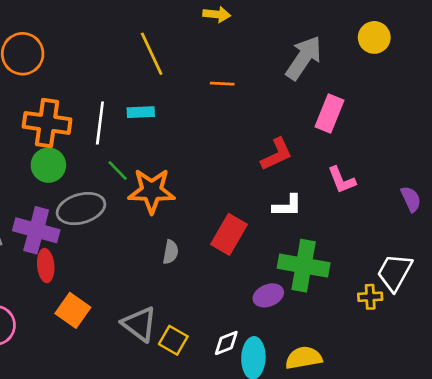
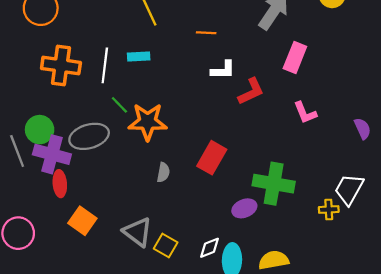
green circle: (48, 165) -> (40, 130), moved
white L-shape: (287, 206) -> (223, 70), moved

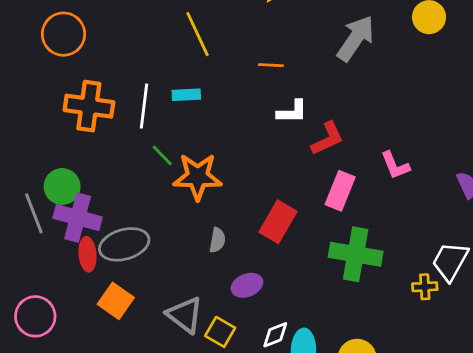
pink rectangle: (295, 58) -> (340, 191), moved
gray ellipse: (89, 136) -> (124, 244), moved
purple ellipse: (244, 208) -> (247, 285), moved

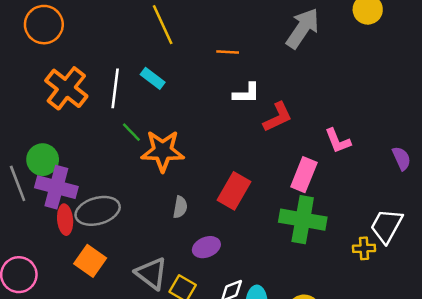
cyan rectangle: (186, 95) -> (153, 78), turned 40
orange cross: (89, 106) -> (66, 88), turned 30
pink rectangle: (340, 191) -> (304, 175), moved

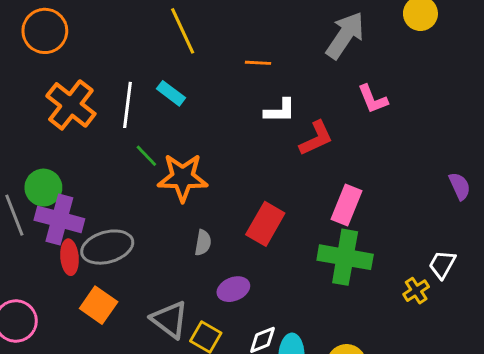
pink L-shape: (338, 141) -> (373, 99), moved
white trapezoid: (386, 226) -> (442, 264), size x0.7
yellow cross: (364, 248) -> (416, 291), turned -30

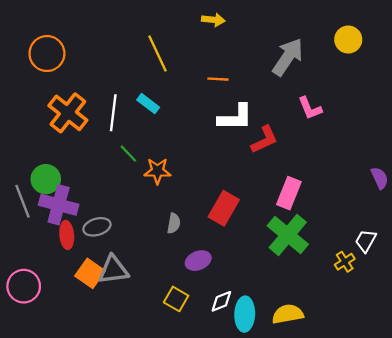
white L-shape: (280, 111) -> (235, 117), size x1.4
orange star: (183, 177) -> (157, 171), size x0.7
gray ellipse: (107, 247) -> (97, 227), size x0.7
green cross: (345, 257) -> (288, 235), turned 30
gray triangle: (170, 320) -> (113, 270), moved, turned -44

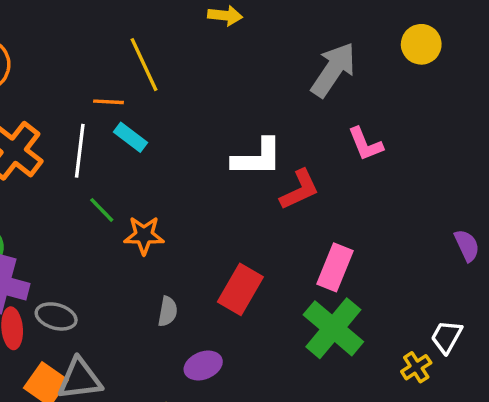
orange line: (218, 79) -> (108, 102), moved
gray ellipse: (97, 227) -> (56, 316), turned 32

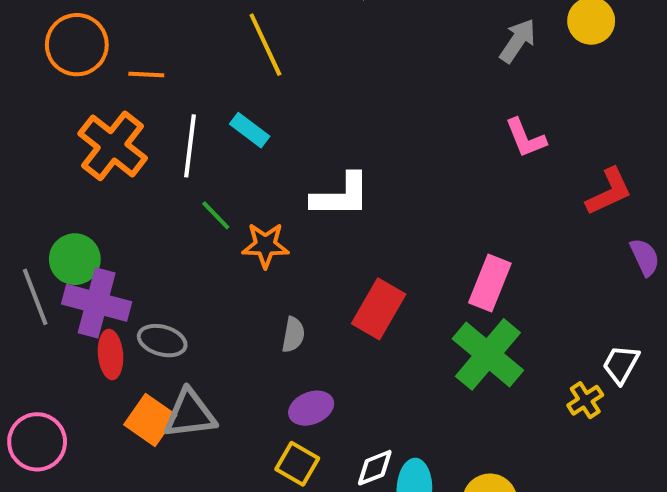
gray arrow: (333, 70) -> (518, 41), moved, size x0.7
orange line: (108, 102) -> (146, 74), moved
white L-shape: (257, 158) -> (341, 196), moved
red L-shape: (300, 190) -> (609, 192), moved
purple ellipse: (203, 365) -> (311, 408), moved

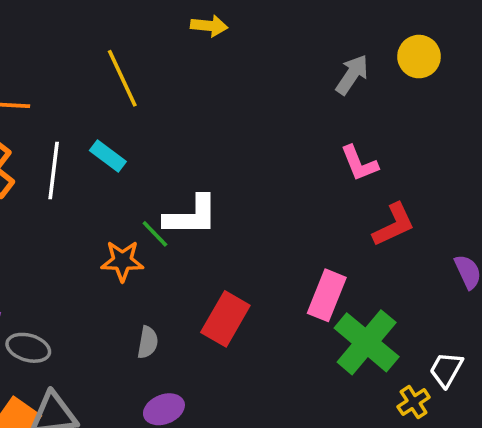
red L-shape: (609, 192) -> (394, 225), moved
green line: (216, 215) -> (155, 234), moved
green cross: (488, 354) -> (367, 342), moved

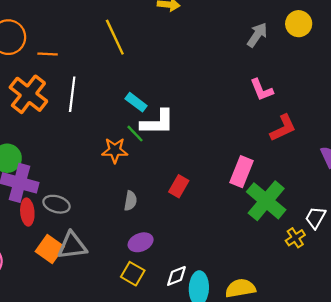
cyan rectangle: (108, 156) -> (136, 102), moved
red rectangle: (225, 319) -> (179, 186), size x0.7

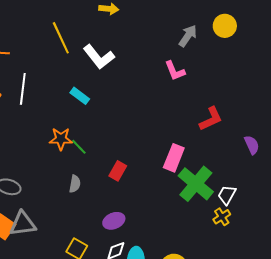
pink L-shape: (262, 90) -> (175, 71), moved
white L-shape: (157, 122) -> (99, 57), moved, turned 52
green line: (135, 134) -> (79, 147), moved
white trapezoid: (315, 218) -> (227, 195), moved
purple ellipse: (141, 242) -> (114, 221), moved

